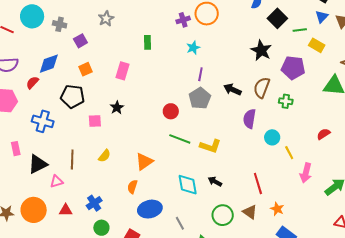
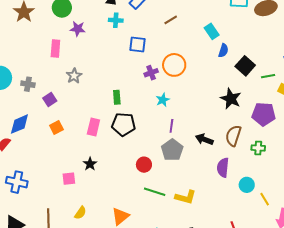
black pentagon: (73, 96) -> (123, 124), moved

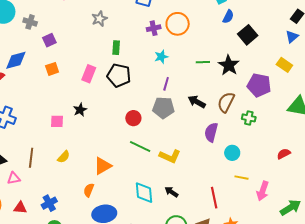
gray star: (74, 76) -> (99, 19), moved
green line: (268, 76) -> (203, 62), moved
gray pentagon: (172, 150) -> (163, 108), turned 30
yellow line: (265, 199) -> (242, 178), moved, turned -56

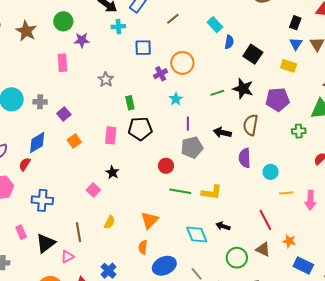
yellow rectangle: (284, 65) -> (289, 66), moved
green cross: (249, 118) -> (299, 131), moved
pink square: (57, 121) -> (93, 190), turned -32

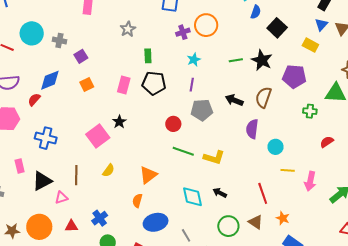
purple line: (188, 124) -> (192, 85), moved
pink square: (93, 190) -> (98, 136), size x1.6

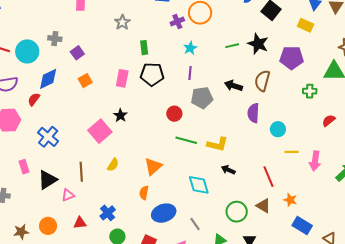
cyan circle: (32, 33) -> (27, 51), moved
blue cross: (46, 138) -> (48, 137), turned 30
black arrow: (220, 193) -> (228, 170), moved
orange circle: (39, 227) -> (48, 226), size x0.7

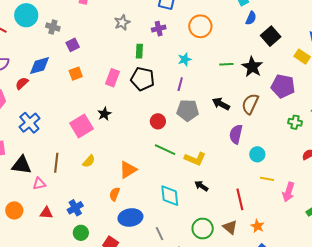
purple cross: (177, 21) -> (159, 29), moved
cyan circle: (27, 51) -> (26, 15), moved
black triangle: (47, 180) -> (22, 165), turned 30

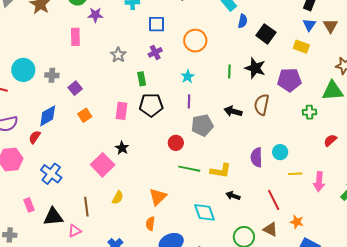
green line: (226, 64) -> (229, 72), turned -72
purple semicircle: (236, 134) -> (257, 157), moved

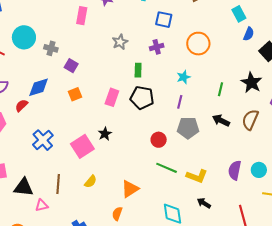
green line: (229, 72) -> (220, 89), moved
purple square: (75, 88) -> (71, 66), turned -32
blue cross: (51, 174) -> (43, 140), moved

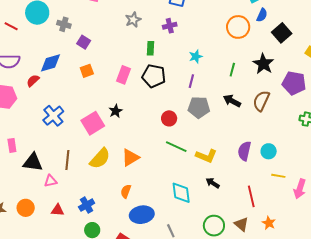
orange circle: (198, 44) -> (238, 27), moved
yellow semicircle: (91, 182) -> (100, 158), size x1.6
orange triangle: (130, 189) -> (130, 158), moved

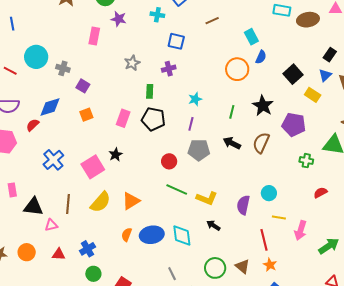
black square: (282, 33) -> (293, 74), moved
purple semicircle: (244, 151) -> (243, 205), moved
red line: (251, 196) -> (264, 240), moved
blue ellipse: (142, 215) -> (152, 235), moved

